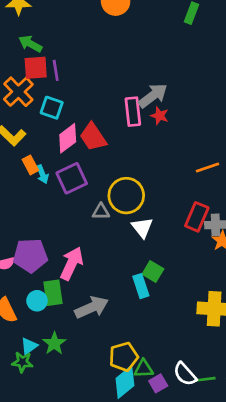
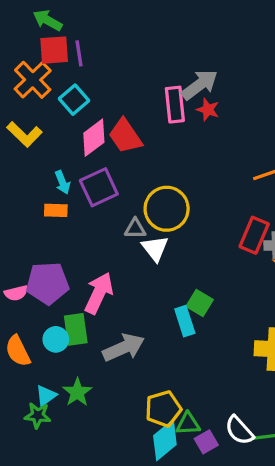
cyan square: (52, 108) -> (74, 100), turned 30
orange rectangle: (30, 165) -> (56, 210), moved, turned -60
white triangle: (142, 228) -> (155, 248), moved

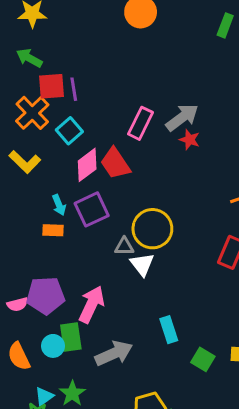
green arrow: (48, 20) -> (29, 58), moved
pink rectangle: (175, 105) -> (141, 123), moved, turned 32
green square: (200, 303) -> (203, 359), moved

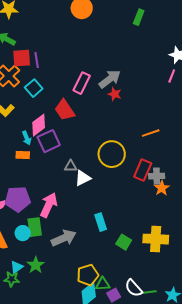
pink diamond: (87, 165) -> (39, 125), moved
yellow circle: (152, 229) -> (112, 154), moved
white triangle: (142, 264) -> (83, 178), turned 42

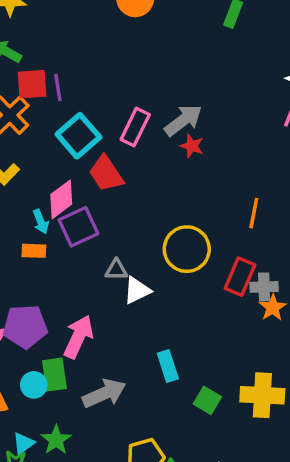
cyan square: (34, 88) -> (78, 136), moved, size x1.4
orange line: (151, 133) -> (254, 213), turned -60

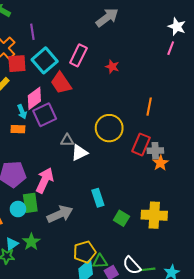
red square: (32, 84) -> (17, 64), moved
gray arrow: (183, 120) -> (107, 17), moved

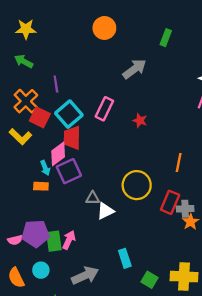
red square: (17, 64) -> (40, 117), turned 30
red trapezoid: (61, 83) -> (72, 138), moved, turned 35
pink arrow: (45, 180) -> (69, 240), size x0.7
green rectangle: (30, 203) -> (54, 241), moved

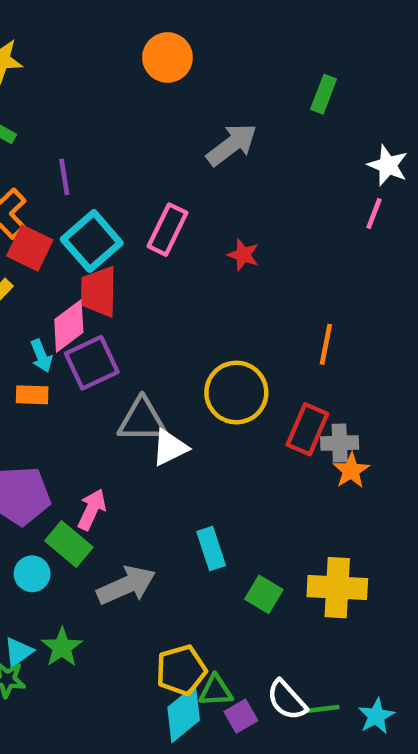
green rectangle: (166, 38) -> (324, 94), moved
gray triangle: (93, 198) -> (142, 420), size x1.6
green rectangle: (54, 241) -> (69, 544), moved, turned -42

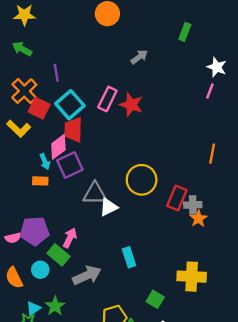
gray arrow: (232, 145) -> (139, 57), size x0.7
red star: (243, 255) -> (131, 105), moved, size x1.5
orange line: (326, 344) -> (212, 154), moved
green square: (264, 594) -> (155, 299), moved

